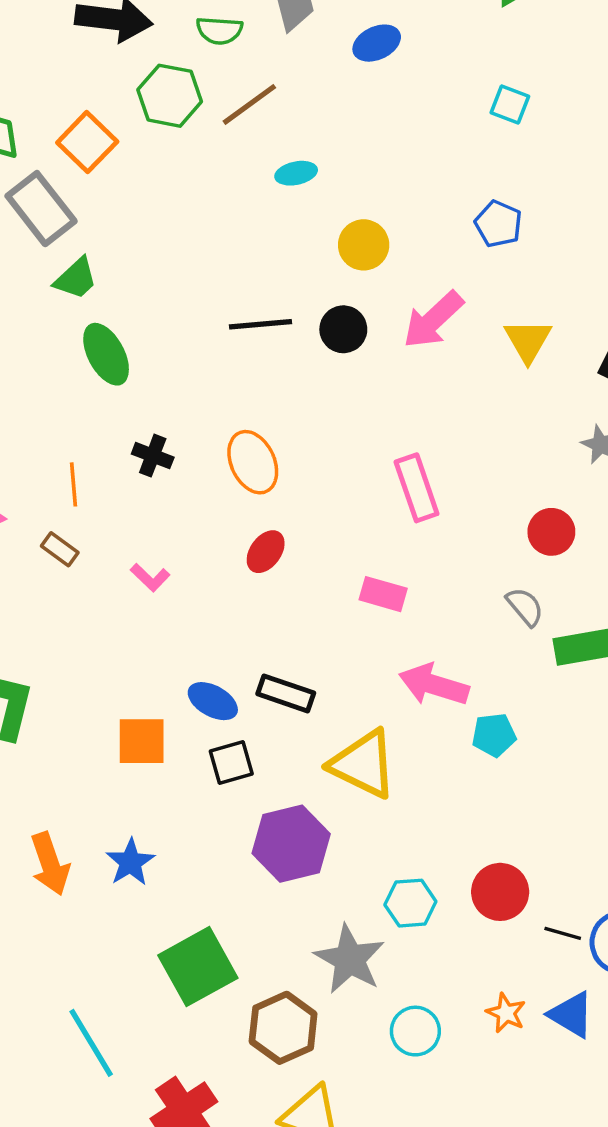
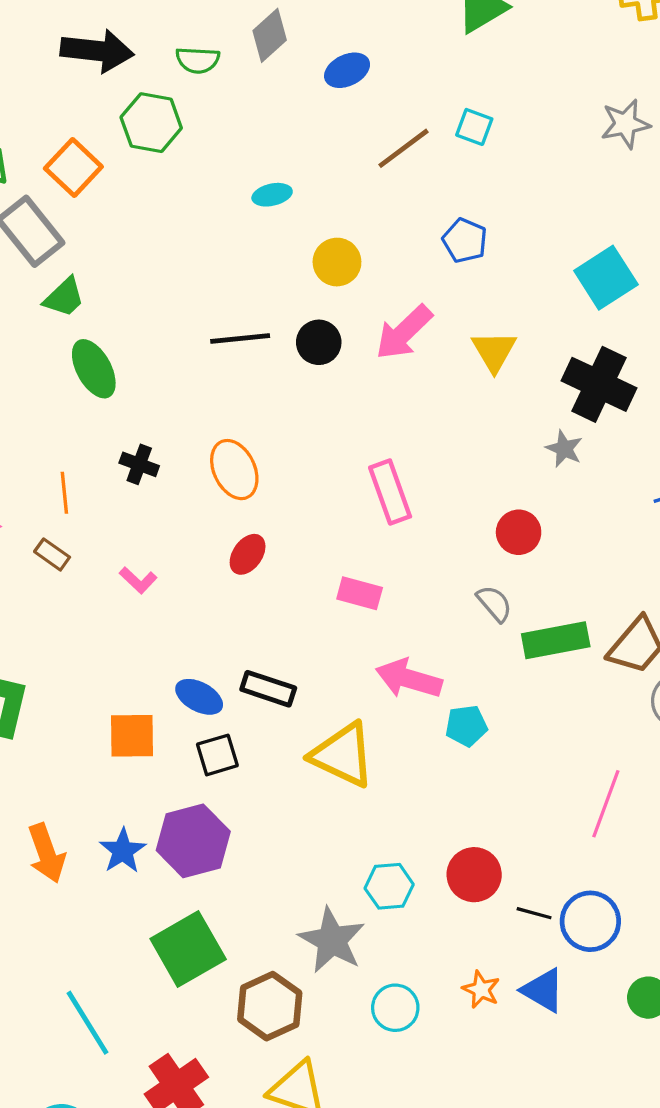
brown line: (249, 104) -> (403, 148), moved
purple hexagon: (291, 844) -> (193, 841), moved

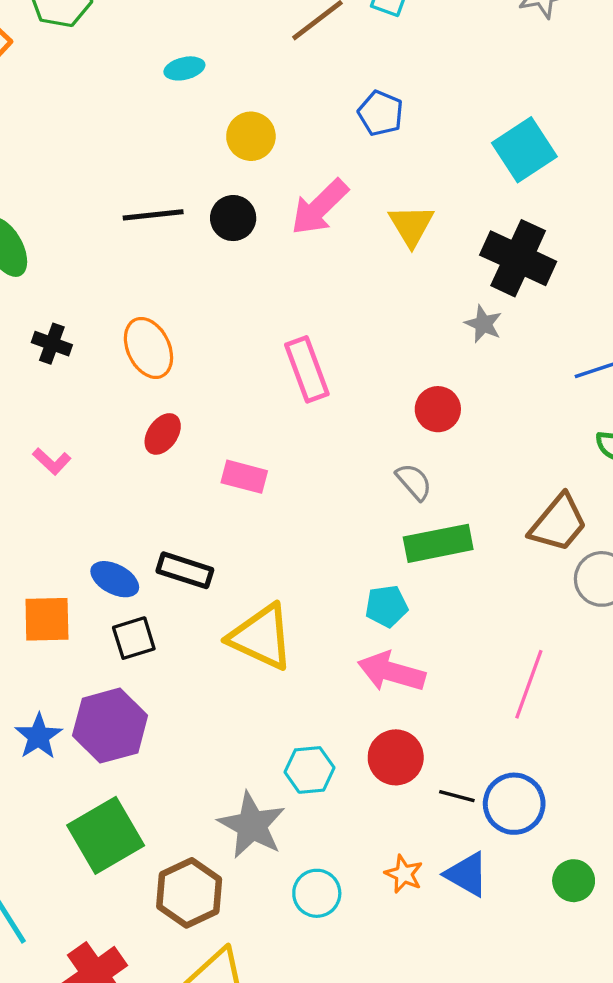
pink rectangle: (360, 593) -> (244, 477), moved
green rectangle: (556, 640) -> (438, 543), moved
pink arrow: (409, 679) -> (391, 672), moved

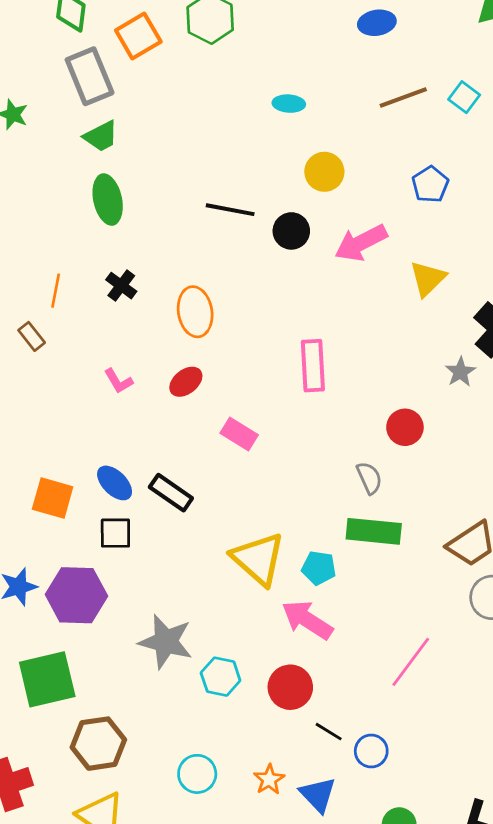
pink L-shape: (52, 461) -> (118, 381), moved
yellow triangle: (261, 637) -> (258, 559), moved
blue circle: (514, 804) -> (371, 751), size x0.7
gray star: (252, 825) -> (166, 642), moved, turned -30

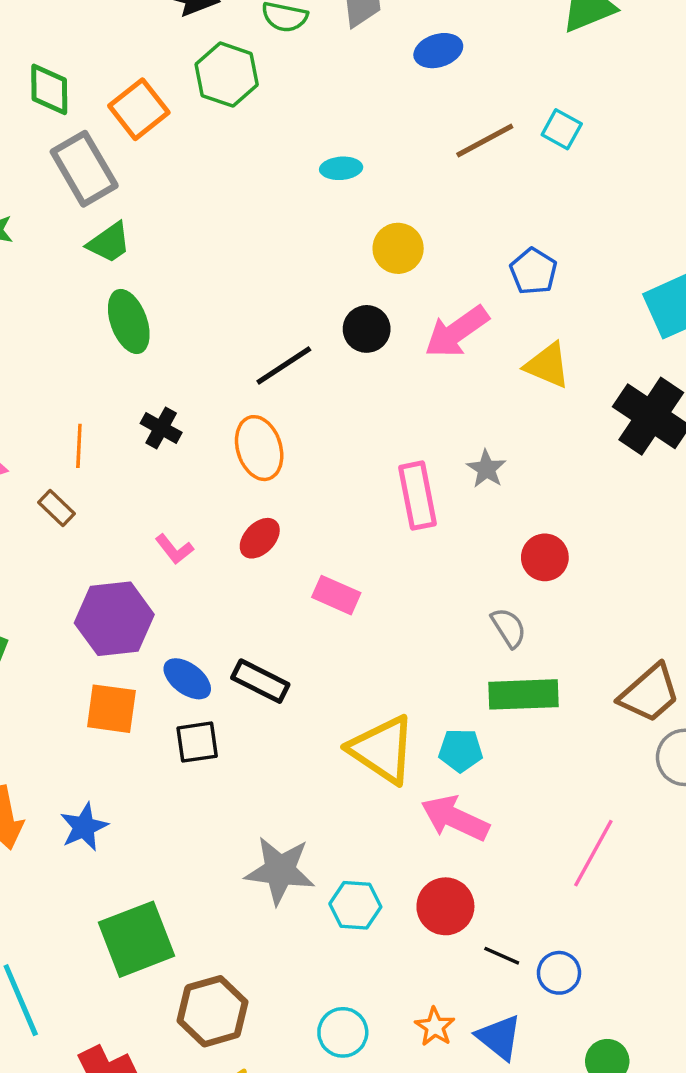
blue pentagon: (430, 184) -> (533, 271), moved
black line: (230, 210) -> (284, 365), moved, turned -36
yellow triangle: (428, 279) -> (547, 365), turned -45
gray star: (460, 372) -> (486, 469), moved
purple hexagon: (76, 595) -> (114, 619), moved

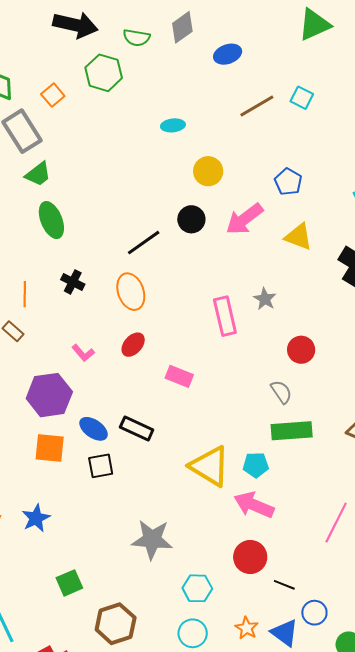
orange square: (139, 109) -> (53, 95), size x0.7
cyan hexagon: (355, 905) -> (197, 588), moved
green square: (137, 939) -> (69, 583), size x0.6
blue circle: (559, 973) -> (314, 613), moved

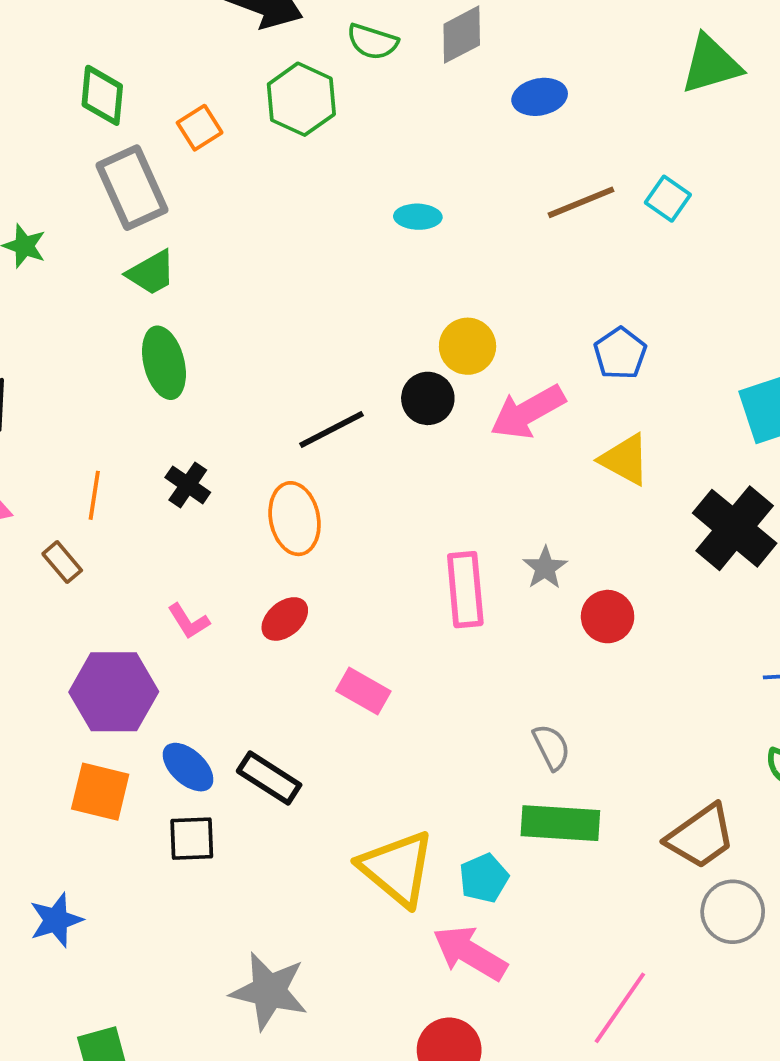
yellow circle: (208, 171) -> (468, 346), moved
red circle: (301, 350) -> (608, 617), moved
cyan pentagon: (256, 465) -> (484, 878), turned -30

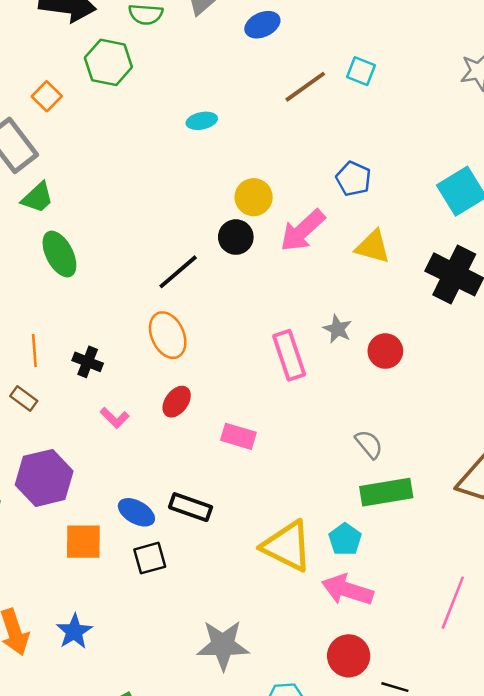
black cross: (188, 485) -> (88, 362), moved
purple hexagon: (114, 692) -> (44, 478), moved

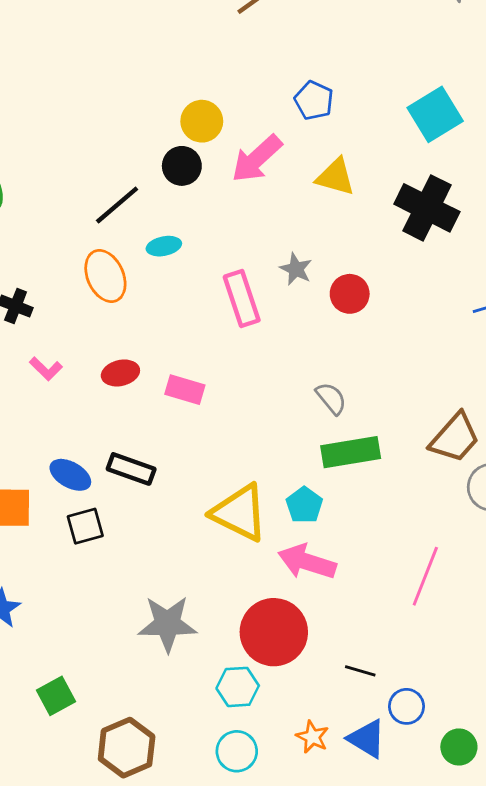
cyan ellipse: (202, 121) -> (164, 246), moved
red ellipse: (177, 402) -> (120, 373), moved, turned 40
red circle: (349, 656) -> (274, 632), moved, size x1.4

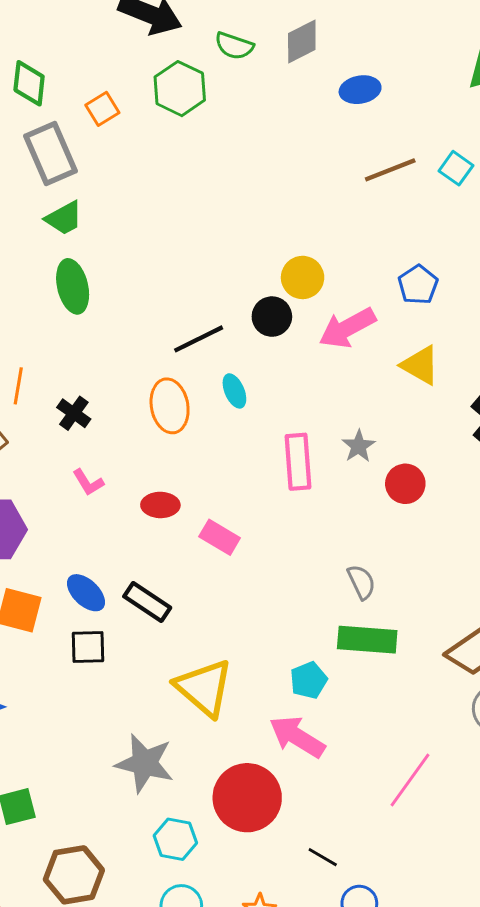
cyan ellipse: (164, 246) -> (234, 391), turned 64
yellow triangle: (239, 513) -> (204, 688), moved
cyan hexagon: (238, 687) -> (175, 839), moved

